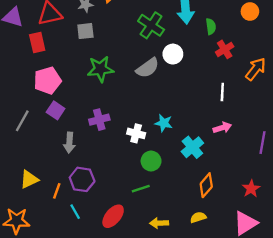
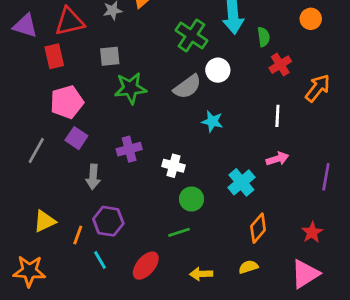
gray square: (85, 31) -> (110, 56), moved
cyan star: (164, 123) -> (212, 121), moved

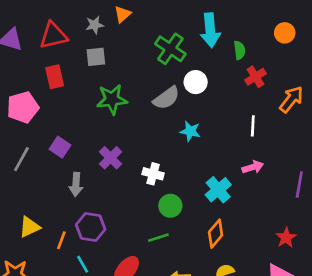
red rectangle: (54, 56) -> (55, 77), moved
gray square: (110, 56) -> (96, 57), moved
pink pentagon: (67, 102) -> (23, 107), moved
purple cross: (129, 149) -> (111, 158), turned -30
orange diamond: (258, 228) -> (216, 234), moved

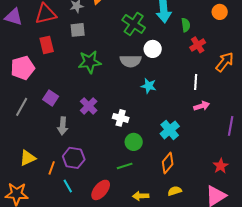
gray semicircle: (166, 98) -> (131, 61), turned 35
pink arrow: (253, 167) -> (202, 106), moved

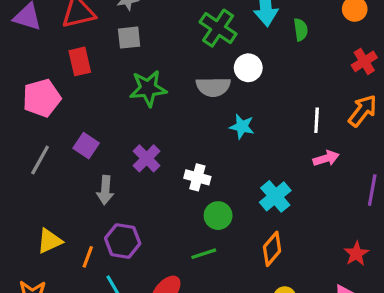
red cross: (198, 45) -> (364, 61), moved
orange arrow: (225, 62) -> (363, 111), moved

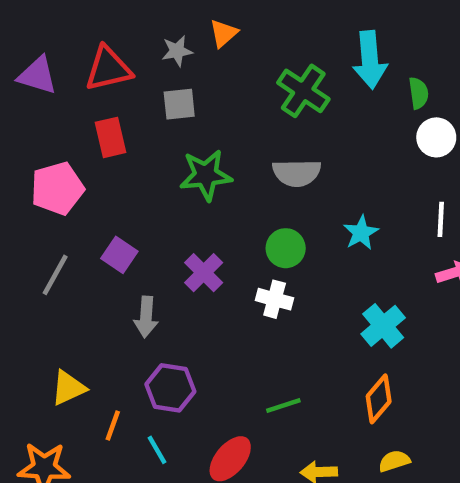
white circle: (248, 68) -> (436, 137), moved
cyan star: (242, 127) -> (361, 233), moved, turned 30
green circle: (218, 216) -> (286, 248), moved
orange line: (88, 257) -> (113, 426), moved

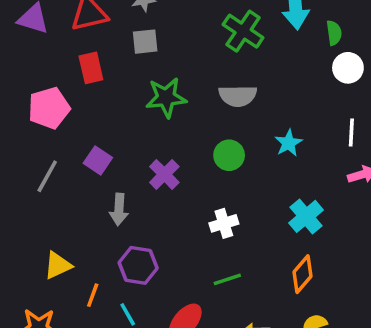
white cross: (275, 299) -> (224, 223), moved, turned -32

